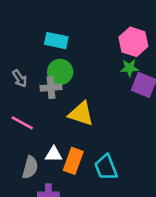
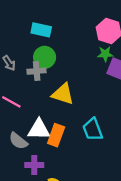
white triangle: (54, 154) -> (39, 129), size x1.5
gray semicircle: (30, 167) -> (18, 141), turned 114
cyan trapezoid: (106, 167) -> (93, 129), moved

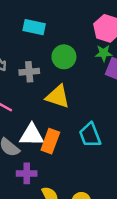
green circle: (45, 57) -> (64, 57), moved

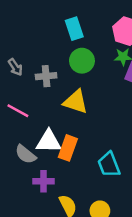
cyan rectangle: (34, 27) -> (74, 29), moved, turned 60
cyan trapezoid: (90, 135) -> (109, 165), moved

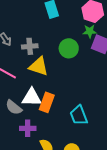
green circle: (82, 61) -> (69, 48), moved
yellow triangle: (76, 102) -> (39, 66), moved

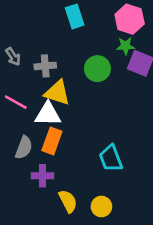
white triangle: (32, 97) -> (48, 114), moved
orange rectangle: (47, 102) -> (52, 141), moved
gray semicircle: (14, 107) -> (24, 148), turned -108

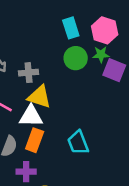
cyan rectangle: (75, 16) -> (71, 28), moved
green circle: (97, 69) -> (76, 58), moved
cyan trapezoid: (111, 158) -> (78, 143), moved

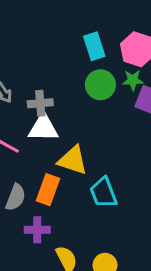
yellow triangle: (39, 97) -> (73, 160), moved
white triangle: (31, 116) -> (43, 128), moved

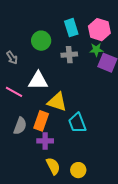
green circle: (100, 85) -> (41, 41), moved
gray cross: (40, 103) -> (69, 55), moved
purple cross: (37, 230) -> (45, 141), moved

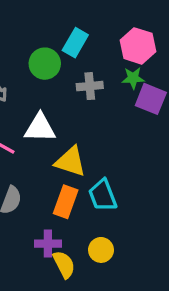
cyan rectangle: (71, 28) -> (75, 43), moved, turned 48
orange rectangle: (41, 121) -> (66, 202), moved
purple cross: (45, 141) -> (48, 244), moved
yellow circle: (78, 170) -> (101, 250), moved

